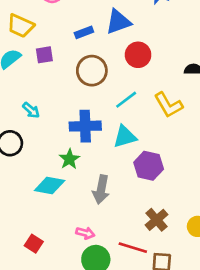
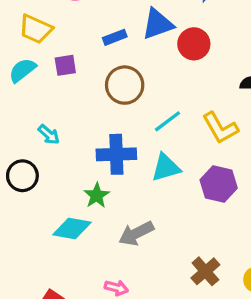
red circle: (138, 55) -> (194, 44), moved
purple hexagon: (149, 166) -> (219, 184), moved
gray arrow: (101, 189) -> (136, 233), turned 52

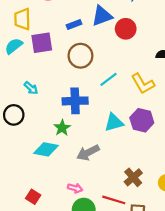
yellow trapezoid: (36, 29) -> (22, 19), turned 65
purple square: (65, 65) -> (42, 43), size x1.5
cyan triangle: (166, 167) -> (114, 122), moved

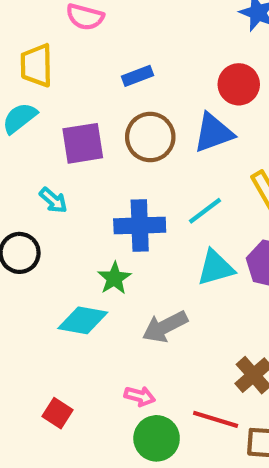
blue triangle: (102, 16) -> (213, 133), moved
purple square: (42, 43) -> (83, 143), moved
cyan line: (108, 79) -> (205, 211), moved

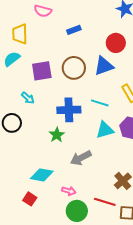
blue rectangle: (138, 76) -> (74, 30), moved
cyan line: (205, 211) -> (100, 103), turned 54
cyan diamond: (83, 320) -> (42, 175), moved

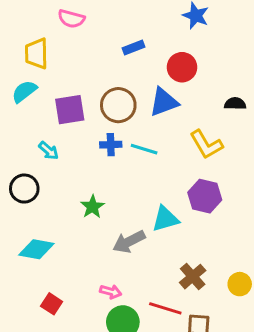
blue rectangle: (74, 30) -> (133, 47), moved
cyan line: (100, 103) -> (144, 149), moved
blue cross: (69, 110) -> (111, 145), moved, size x0.6
cyan triangle: (105, 130) -> (165, 219), moved
cyan diamond: (42, 175) -> (36, 249), moved

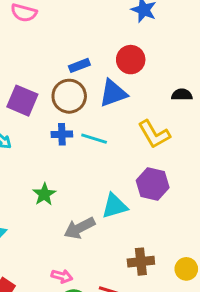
blue rectangle: (133, 47) -> (79, 65), moved
purple square: (70, 110) -> (22, 101), turned 32
brown cross: (193, 277) -> (141, 262), turned 35

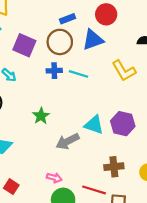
purple hexagon: (153, 184) -> (123, 124), moved
cyan triangle: (115, 206) -> (94, 125), turned 35

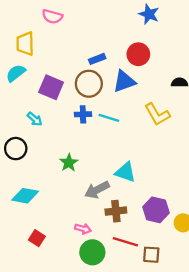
purple hexagon: (123, 124) -> (156, 210), moved
brown cross: (114, 167) -> (116, 211), moved

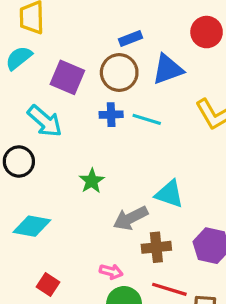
red circle: (138, 54) -> (207, 32), moved
cyan arrow: (35, 119) -> (45, 121), size x1.6

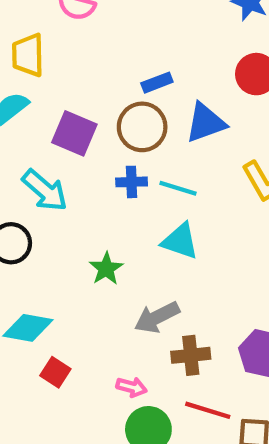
cyan triangle: (169, 194) -> (180, 241), moved
red square: (48, 284) -> (55, 372), moved

